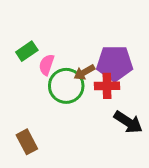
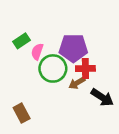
purple pentagon: (115, 63) -> (73, 48), moved
brown arrow: (84, 72) -> (77, 83), moved

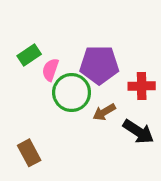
red cross: (85, 68) -> (142, 86), moved

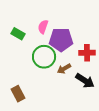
green rectangle: (29, 55) -> (18, 34), turned 64
pink semicircle: (50, 70) -> (43, 27), moved

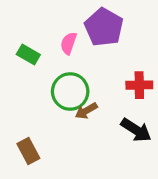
purple pentagon: (61, 40) -> (104, 27), moved, turned 30
brown arrow: (64, 69) -> (86, 111), moved

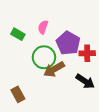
purple pentagon: (104, 27) -> (68, 43), moved
brown arrow: (86, 111) -> (54, 69), size x1.5

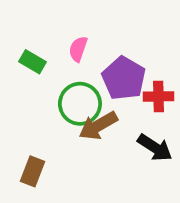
brown rectangle: (18, 94) -> (32, 171), turned 49

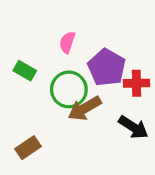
green rectangle: (32, 62) -> (25, 71), moved
brown rectangle: (32, 171) -> (28, 148), turned 35

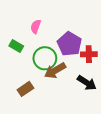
pink semicircle: (67, 42) -> (36, 27), moved
brown rectangle: (28, 148) -> (25, 89), moved

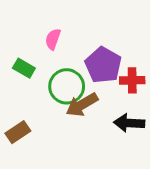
black arrow: (87, 83) -> (129, 123), turned 150
brown rectangle: (25, 89) -> (18, 132), moved

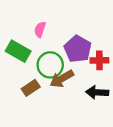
green rectangle: (24, 68) -> (18, 51), size x1.5
brown rectangle: (18, 132) -> (31, 88), moved

